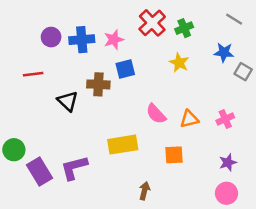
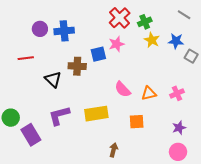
pink star: (114, 40) -> (117, 44), moved
yellow star: (179, 63) -> (152, 40), moved
purple L-shape: (74, 168) -> (59, 116), moved

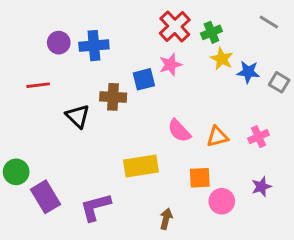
blue star: (176, 41) -> (248, 72), moved
purple L-shape: (59, 116) -> (95, 207), moved
pink circle: (178, 152) -> (222, 201), moved

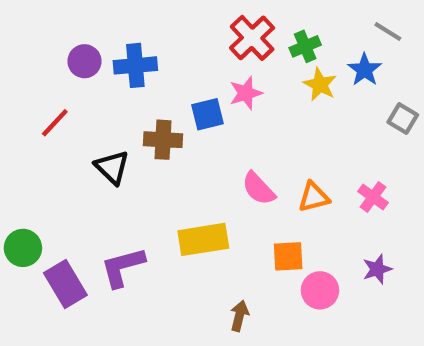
blue star: (248, 72) -> (365, 70), moved, turned 30
red line: (38, 85) -> (55, 123), turned -40
pink cross: (258, 137) -> (373, 197), turned -30
purple L-shape: (95, 207) -> (123, 267), moved

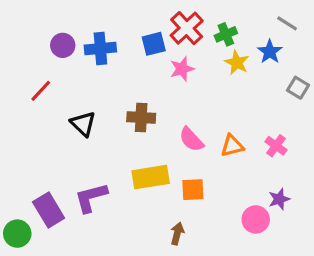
blue square: (208, 114) -> (154, 44), moved
brown cross: (163, 140) -> (141, 118), moved
green circle: (23, 248) -> (17, 234), moved
orange square: (288, 256) -> (193, 190), moved
pink circle: (320, 290) -> (256, 219), moved

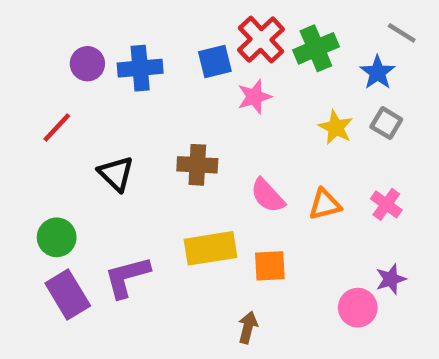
green cross: (226, 34) -> (316, 48), size x1.4
yellow star: (237, 63) -> (336, 127), moved
gray square: (298, 88) -> (386, 123), moved
green circle: (17, 234) -> (57, 237), moved

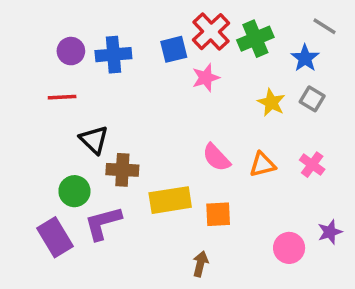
red line: (57, 127) -> (62, 97), moved, turned 44
brown cross: (197, 165) -> (122, 170), moved
green circle: (57, 237) -> (74, 191), moved
purple star: (391, 279) -> (330, 232), moved

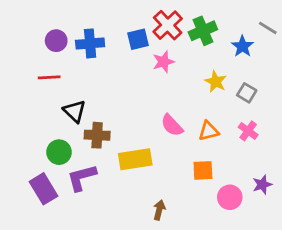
gray line: (325, 26) -> (268, 28), moved
gray square: (312, 99) -> (247, 93), moved
orange square: (218, 214) -> (203, 170), moved

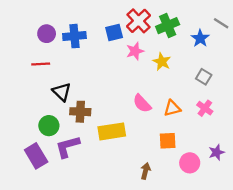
yellow star: (216, 82) -> (162, 62), moved
brown arrow: (159, 210) -> (145, 171), moved

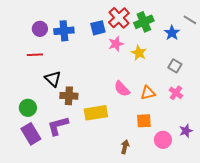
green circle: (49, 126) -> (28, 108), moved

